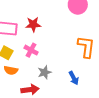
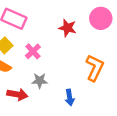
red star: (33, 24) -> (67, 28), moved

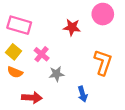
gray star: (40, 81) -> (56, 74), moved

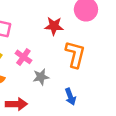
orange L-shape: (103, 62) -> (75, 54), moved

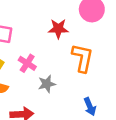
blue arrow: (70, 97) -> (90, 107), moved

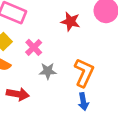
orange L-shape: (82, 58) -> (84, 73), moved

